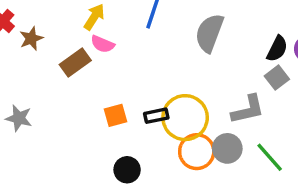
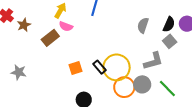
gray semicircle: (209, 33) -> (143, 25), moved, size x0.7
black rectangle: (156, 116) -> (99, 67), turned 64

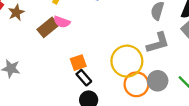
pink semicircle: (66, 26) -> (62, 22), moved
gray L-shape: (153, 61) -> (158, 43), moved
black rectangle: (99, 67) -> (84, 78), moved

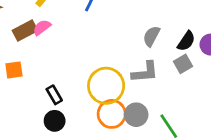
pink semicircle: (62, 22) -> (42, 27), turned 112
orange square: (78, 63) -> (14, 70), moved

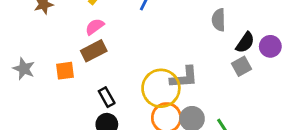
brown rectangle: (25, 30) -> (94, 51), moved
gray semicircle: (151, 36) -> (219, 20), moved, turned -30
gray L-shape: (145, 72) -> (184, 77), moved

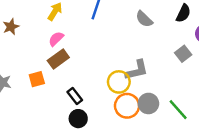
gray semicircle: (219, 20) -> (144, 19), moved, turned -36
black semicircle: (245, 43) -> (183, 13), moved
yellow circle: (161, 88) -> (119, 82), size x0.7

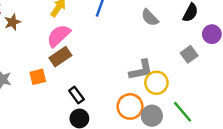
pink semicircle: (56, 39) -> (59, 36), size x1.5
yellow circle: (119, 82) -> (156, 83), moved
gray circle: (148, 103) -> (152, 116), moved

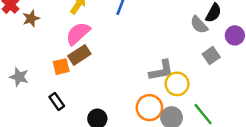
gray semicircle: (150, 18) -> (199, 25), moved
orange square: (38, 77) -> (61, 67), moved
black rectangle: (76, 95) -> (57, 101), moved

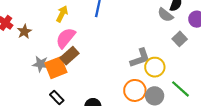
orange square: (61, 67) -> (56, 68), size x1.5
gray star: (19, 77) -> (41, 64), moved

